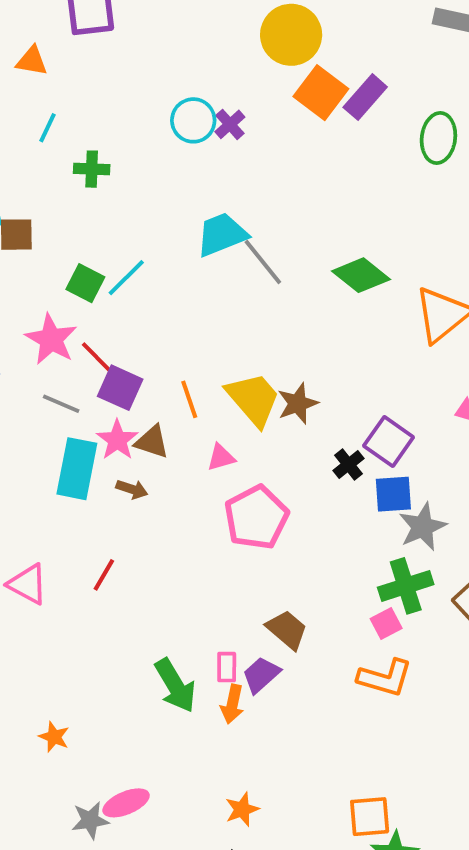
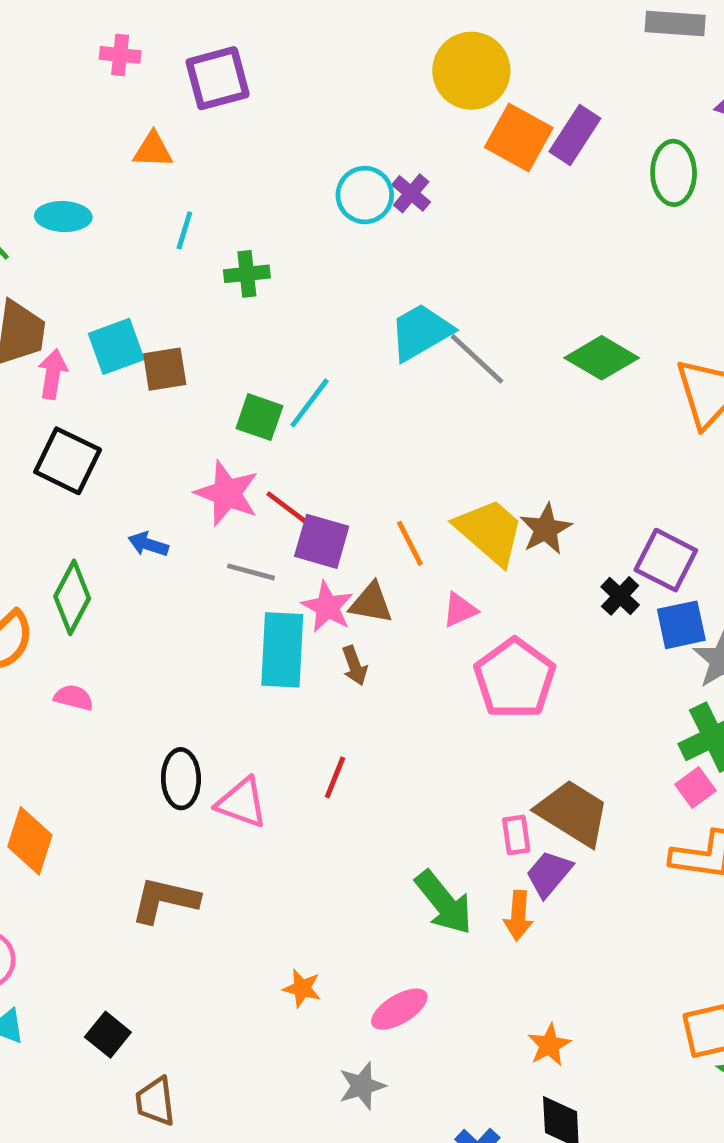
brown arrow: (132, 489) -> (355, 666), turned 60
brown trapezoid: (287, 630) -> (573, 813), size x1.4
pink rectangle: (227, 667) -> (516, 835), moved
pink ellipse: (126, 803) -> (399, 1009), moved

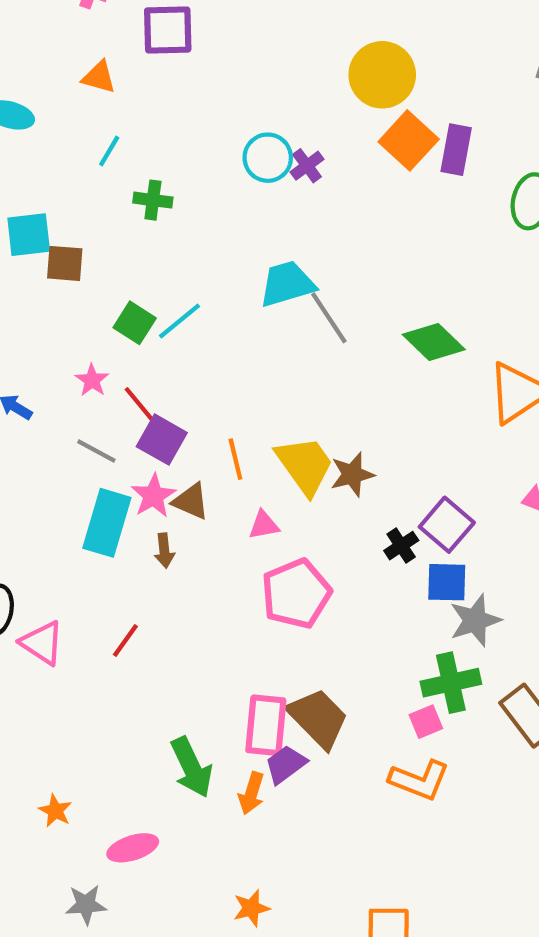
purple rectangle: (575, 135) -> (456, 150), turned -36
pink star: (227, 493) -> (92, 380), size x0.6
pink rectangle: (516, 835) -> (266, 725), size x1.8

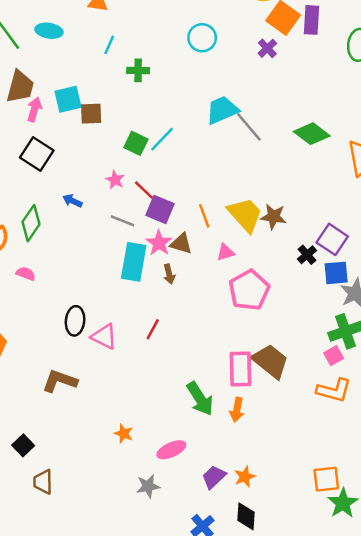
purple cross: (307, 166) -> (267, 48), moved
brown star: (352, 474) -> (273, 217), turned 30
purple trapezoid: (286, 764) -> (214, 477), moved

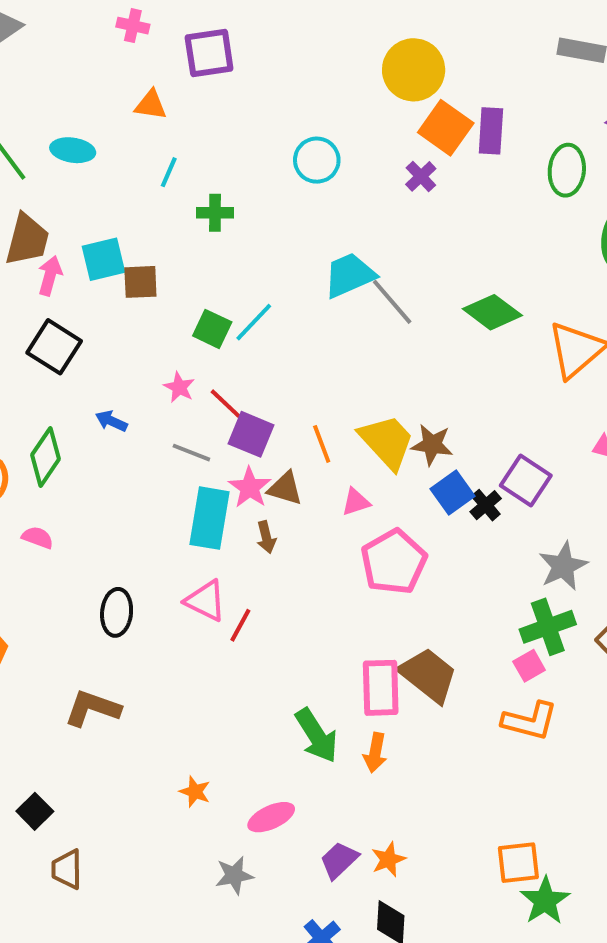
blue square: (336, 273) -> (453, 492), moved, turned -30
pink triangle: (104, 337) -> (206, 601), moved

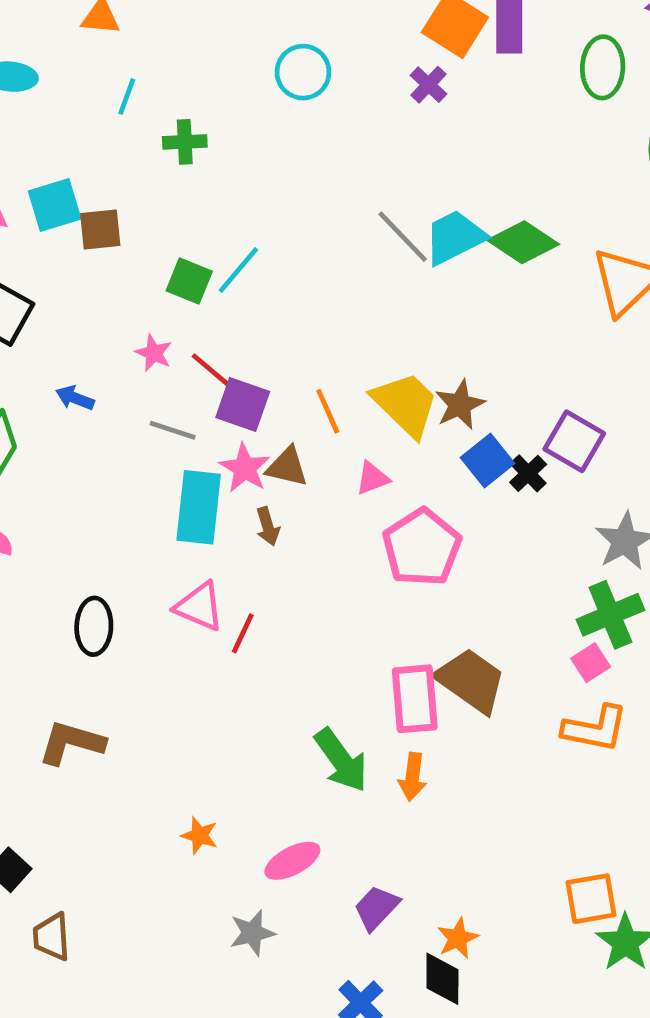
cyan trapezoid: (349, 275) -> (455, 237), moved
brown star: (432, 445) -> (460, 405), turned -30
orange star: (388, 859) -> (458, 938), moved

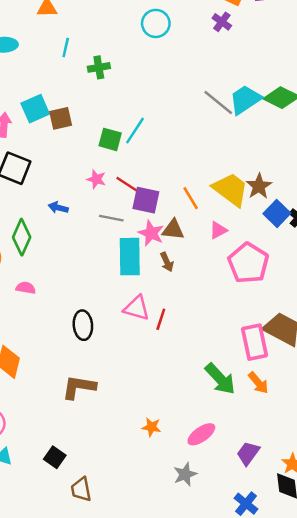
orange arrow: (412, 777) -> (258, 383), turned -40

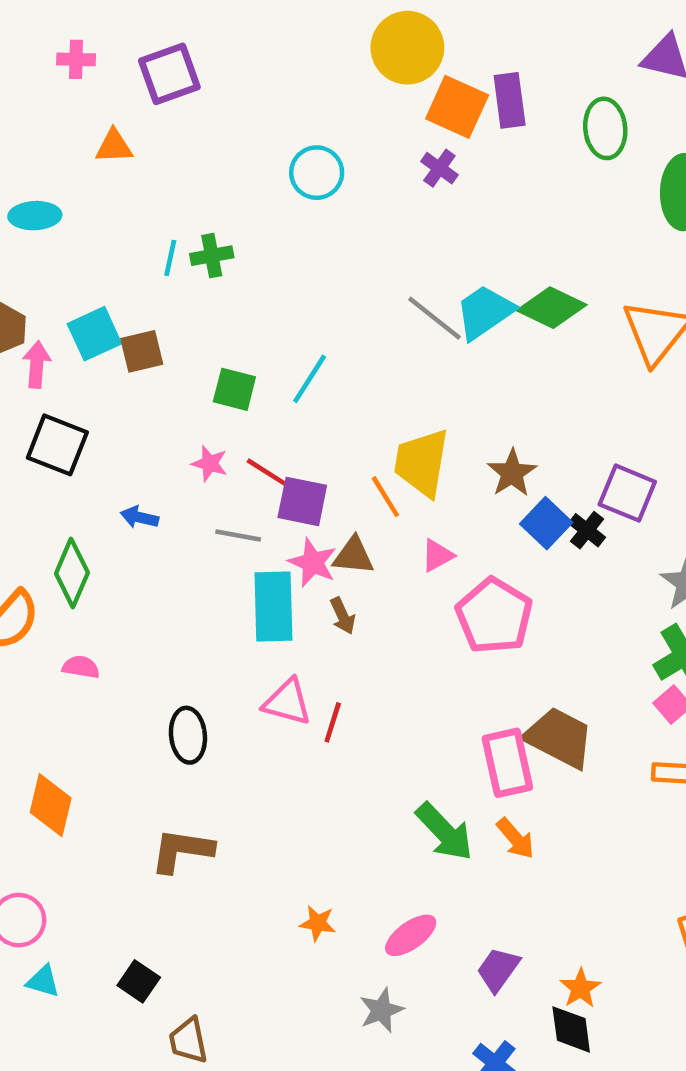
cyan line: (66, 48) -> (170, 258), moved
cyan line: (135, 131) -> (310, 379), moved
yellow trapezoid: (231, 189) -> (422, 463), moved, turned -117

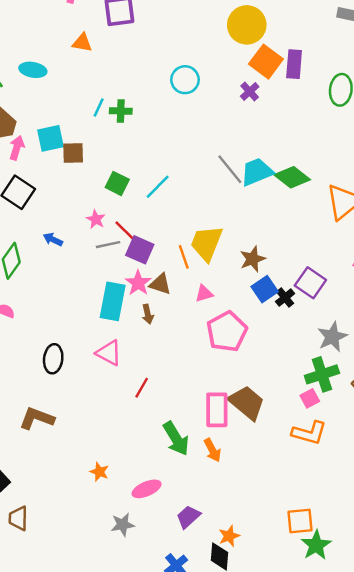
gray line: (238, 536) -> (108, 245), moved, turned -35
red line: (333, 722) -> (142, 388), moved

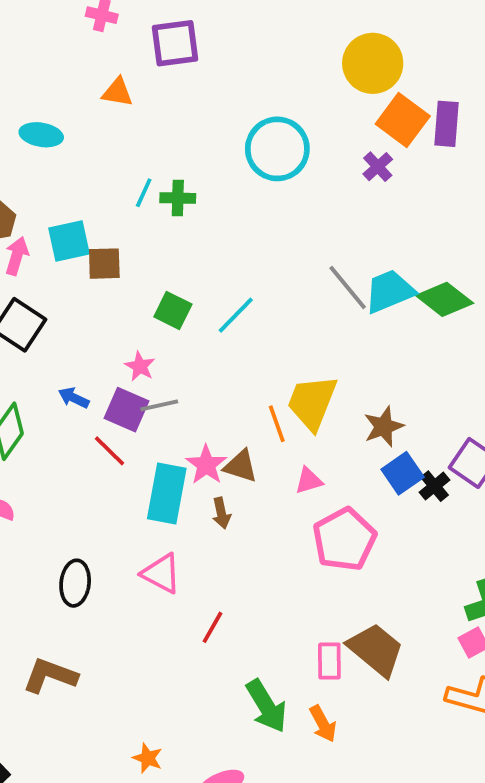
cyan circle: (185, 80) -> (277, 149), size x1.4
red line: (125, 231) -> (109, 451), moved
purple square: (140, 250) -> (127, 410), moved
pink rectangle: (217, 410) -> (329, 661), size x0.7

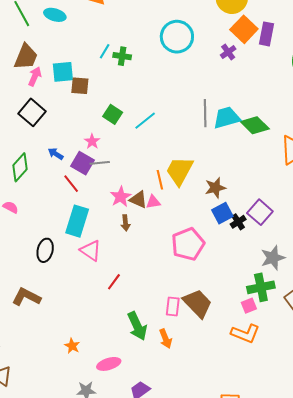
gray line: (348, 288) -> (205, 113), turned 32
pink triangle: (309, 481) -> (153, 202), moved
cyan rectangle: (167, 494) -> (77, 221), moved

